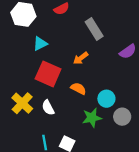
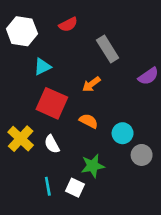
green star: (92, 118) -> (93, 166), moved

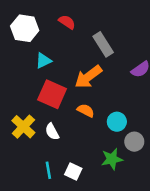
red semicircle: (68, 24) -> (67, 22), turned -119
orange arrow: (91, 84) -> (88, 77), size x1.6
green star: (93, 166) -> (112, 159), moved

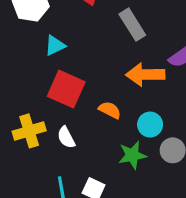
orange arrow: (88, 77) -> (145, 75), moved, turned 36
yellow cross: (23, 127) -> (29, 131), turned 30
green star: (112, 159) -> (132, 155), moved

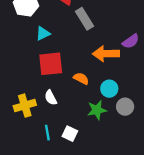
gray rectangle: (132, 25) -> (84, 19), moved
red square: (66, 89) -> (51, 64), turned -30
yellow cross: (29, 131) -> (25, 106), moved

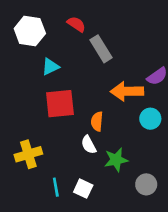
orange semicircle: (81, 78) -> (97, 121), turned -112
cyan circle: (109, 89) -> (150, 119), moved
white semicircle: (51, 98) -> (89, 145), moved
gray circle: (125, 107) -> (146, 184), moved

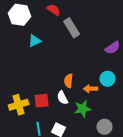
orange arrow: (127, 91) -> (91, 89), moved, size x0.6
red square: (60, 104) -> (42, 101), moved, size x0.7

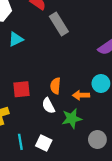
red square: (42, 101) -> (22, 89), moved

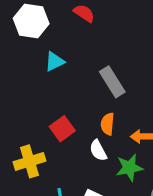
gray rectangle: (59, 24) -> (112, 82), moved
red square: (22, 89) -> (62, 129), turned -30

